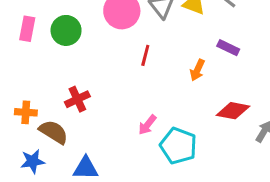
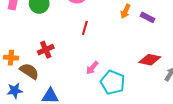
red line: (145, 55) -> (85, 28), moved
orange arrow: (197, 70) -> (125, 11), moved

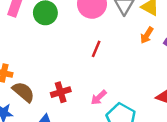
red cross: (46, 50) -> (61, 92), moved

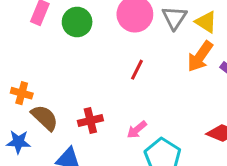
orange arrow: (147, 35) -> (200, 56), size x1.5

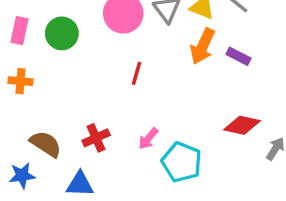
orange cross: (22, 93) -> (20, 81), moved

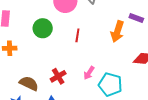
green circle: (62, 33) -> (43, 28), moved
orange arrow: (203, 46) -> (117, 31), moved

